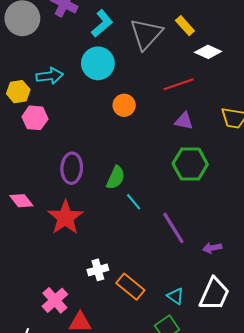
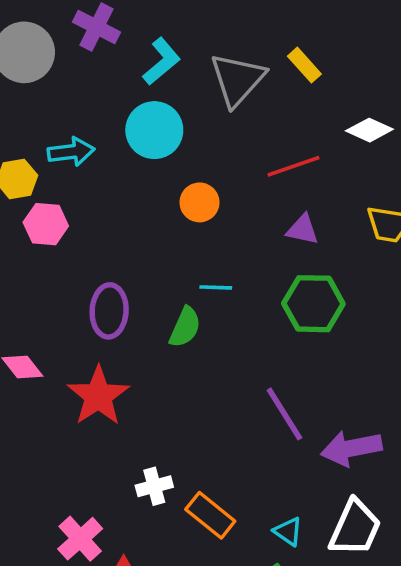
white diamond: (208, 52) -> (369, 130), moved
cyan line: (134, 202) -> (216, 287), moved, turned -48
purple arrow: (212, 248) -> (351, 448), size x1.8

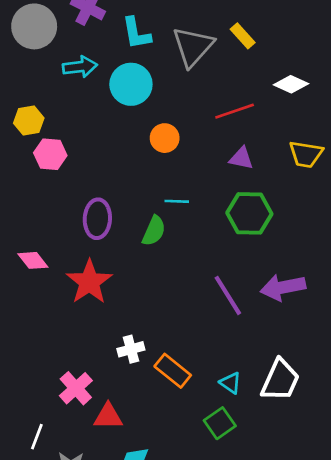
cyan L-shape: (162, 61) -> (136, 33), turned 120
cyan arrow: (71, 152) -> (80, 67), moved
purple arrow: (351, 448) -> (283, 287), moved

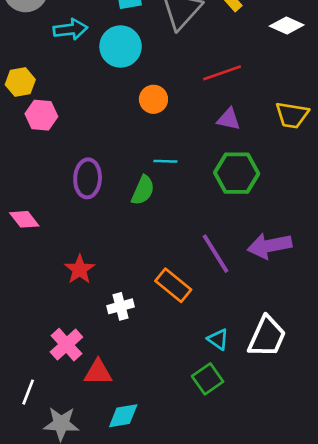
white diamond: (291, 84) -> (287, 25), moved
red star: (89, 282) -> (80, 269), moved, size x0.7
orange rectangle: (173, 371) -> (173, 285), moved

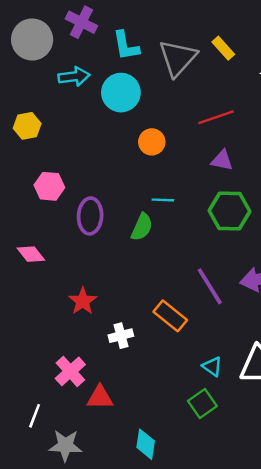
pink hexagon: (41, 115) -> (49, 186), moved
cyan diamond: (123, 416) -> (146, 444), moved, turned -72

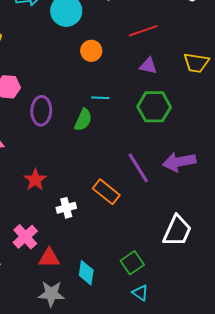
cyan triangle: (212, 366) -> (140, 293), moved
cyan diamond: (146, 444) -> (86, 273), moved
gray star: (65, 445) -> (51, 294), moved

